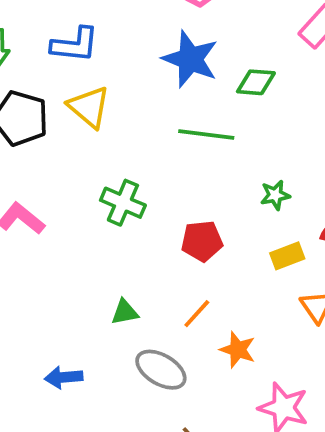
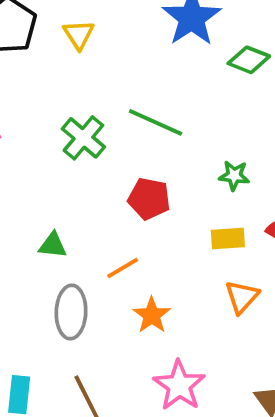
yellow triangle: (89, 107) -> (79, 35), size x0.7
green line: (206, 134) -> (156, 122), moved
gray ellipse: (161, 370) -> (71, 312), turned 45

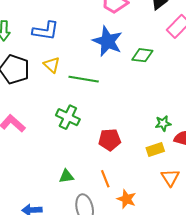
green line: (156, 122) -> (84, 79), moved
green star: (234, 176) -> (163, 123), moved
orange line: (123, 268) -> (105, 179), turned -66

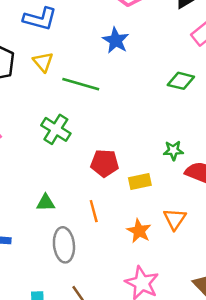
blue star: (107, 41) -> (116, 40), size x0.7
green diamond: (142, 55) -> (181, 81), moved
yellow rectangle: (155, 150) -> (140, 182), moved
orange star: (126, 199) -> (139, 231), moved

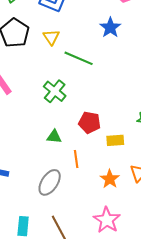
green triangle: (46, 203) -> (54, 137), moved
gray ellipse: (64, 245) -> (50, 182), turned 32

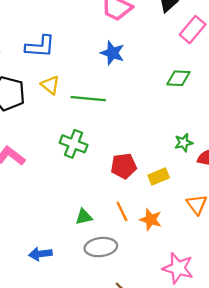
green triangle: (54, 137) -> (84, 217), moved
orange star: (110, 179) -> (151, 219), moved
gray ellipse: (50, 182) -> (101, 247), turned 68

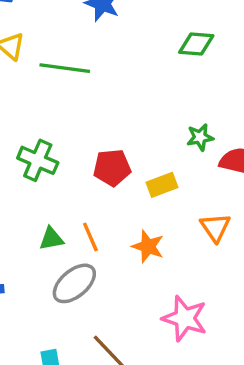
green cross: (74, 144) -> (38, 160), moved
orange line: (122, 211) -> (90, 237), moved
gray ellipse: (101, 247) -> (74, 283), turned -36

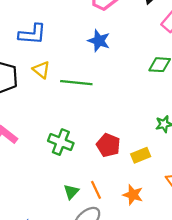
red pentagon: (112, 168) -> (108, 145), turned 30
green triangle: (51, 239) -> (71, 192), turned -35

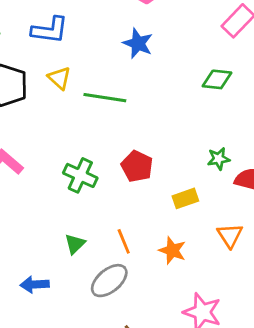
red pentagon: (108, 145) -> (137, 166), moved
green triangle: (71, 192) -> (75, 244), moved

